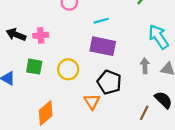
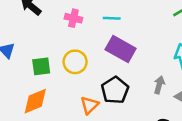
cyan line: (101, 21) -> (112, 18), moved
pink cross: (41, 35) -> (73, 18), moved
green square: (34, 67) -> (41, 66), moved, turned -35

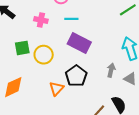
green square: (41, 66) -> (22, 48), moved

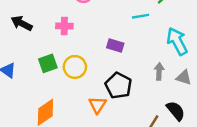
cyan line: (71, 19) -> (141, 16), moved
purple rectangle: (79, 43) -> (115, 45), size x0.6

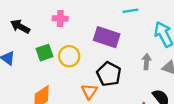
black arrow: (22, 23) -> (20, 26), moved
purple rectangle: (115, 45) -> (107, 37), size x1.6

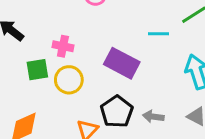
pink cross: (60, 19) -> (63, 46), moved
gray arrow: (147, 62) -> (153, 117), moved, turned -96

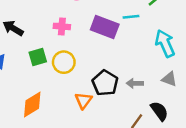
pink cross: (63, 46) -> (62, 26), moved
purple rectangle: (122, 63) -> (105, 27), moved

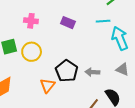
cyan line: (131, 17) -> (103, 21), moved
purple rectangle: (105, 27) -> (68, 23), size x0.6

